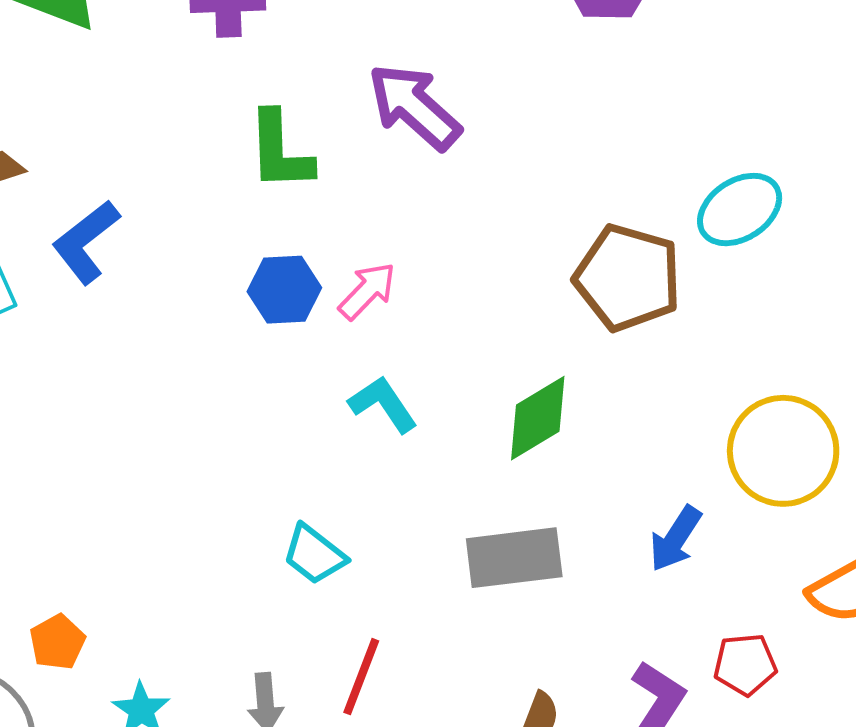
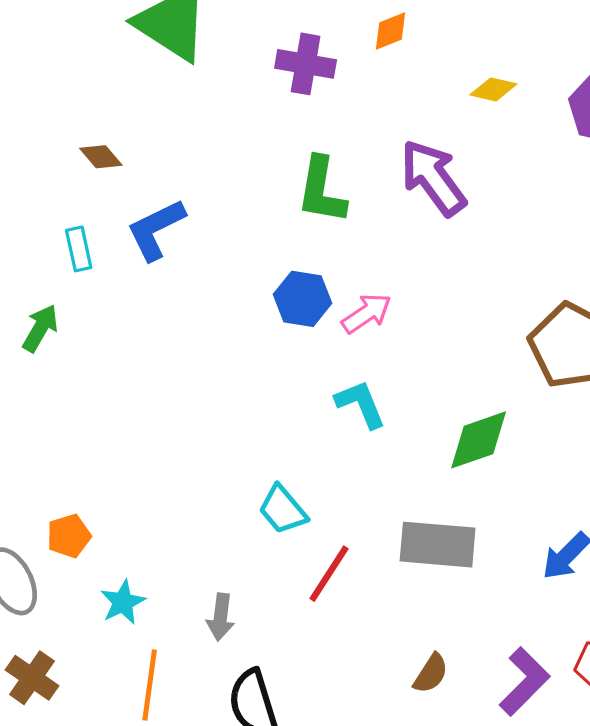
red line: (361, 677) -> (329, 574), moved

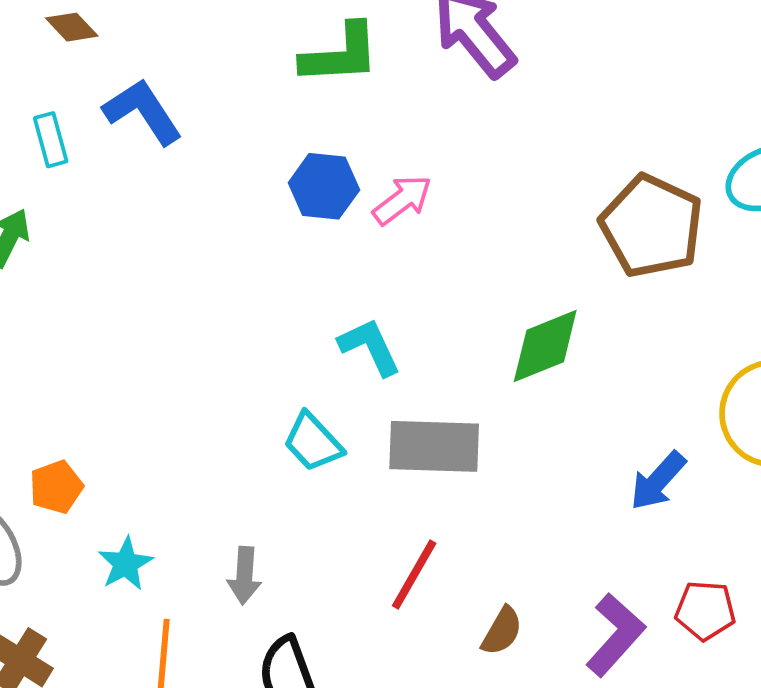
green L-shape: (321, 190) -> (340, 54), turned -100
blue L-shape: (156, 230) -> (143, 112), turned 86
cyan L-shape: (361, 404) -> (370, 347), moved
gray rectangle: (438, 545) -> (434, 446), moved
red line: (329, 574) -> (414, 575), moved

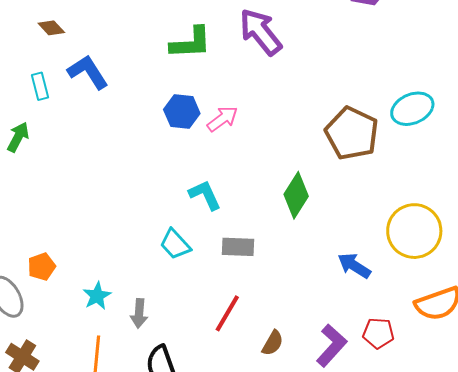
green diamond: (545, 346) -> (296, 195), turned -36
gray rectangle: (434, 446) -> (238, 247), size x0.7
blue arrow: (658, 481) -> (354, 266), turned 80
cyan star: (126, 564) -> (97, 296), moved

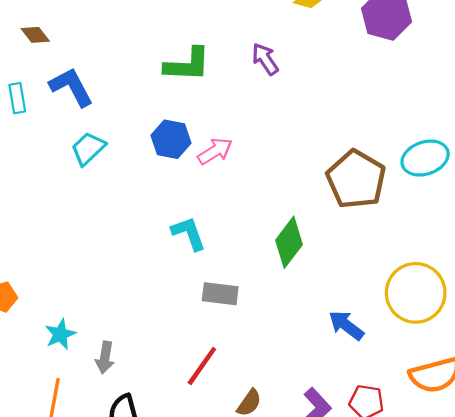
purple arrow: (260, 32) -> (265, 59), size x0.6
cyan trapezoid: (175, 244) -> (88, 149), moved, turned 84

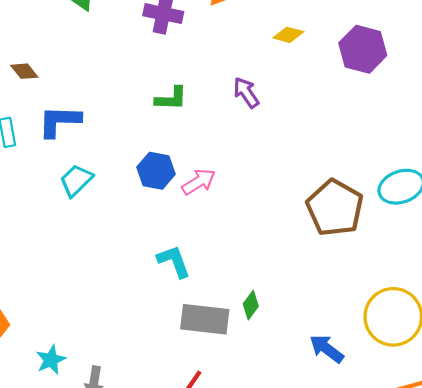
green L-shape: (187, 65) -> (171, 99), size x0.7
blue L-shape: (71, 87) -> (59, 121), turned -60
green diamond: (289, 242) -> (251, 305), moved, size x0.6
gray rectangle: (220, 294) -> (205, 319), size x1.4

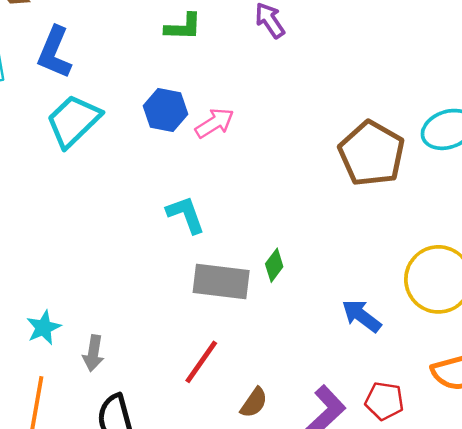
blue L-shape: (59, 121) -> (54, 52), turned -69
cyan trapezoid: (76, 180) -> (73, 121), size x1.4

